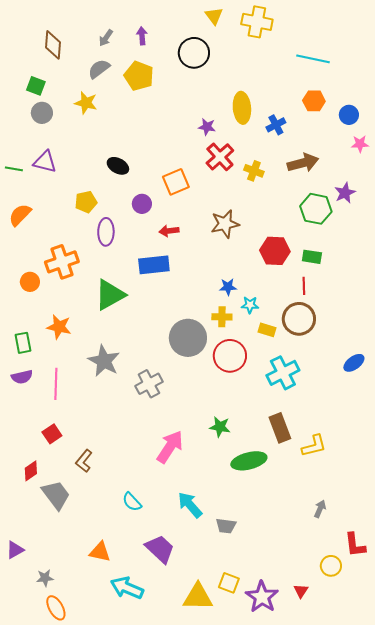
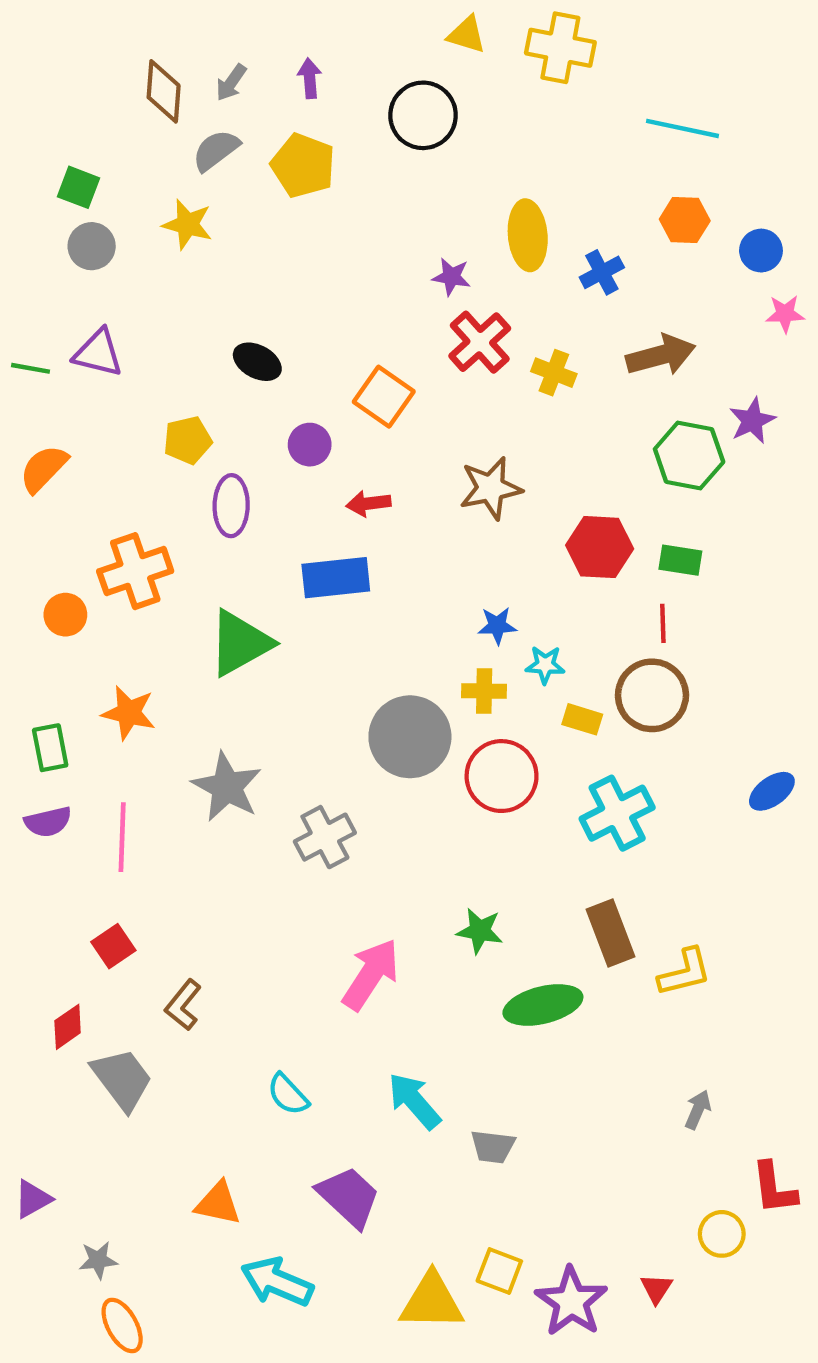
yellow triangle: (214, 16) -> (467, 35), turned -36
brown diamond: (53, 45) -> (164, 91), moved
orange square: (176, 182) -> (384, 397), turned -32

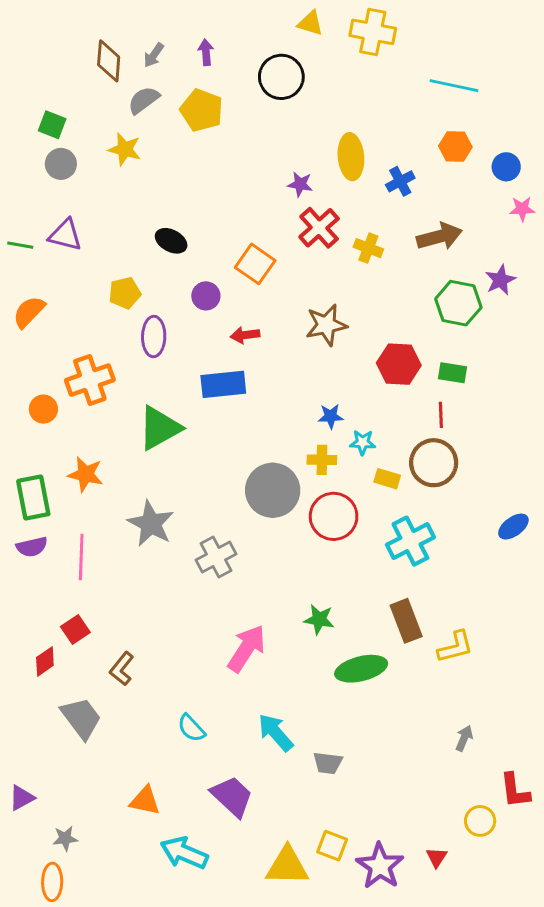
green rectangle: (50, 748) -> (33, 498), size x1.4
red diamond: (68, 1027) -> (45, 661), moved
orange ellipse: (122, 1326) -> (52, 882), moved, turned 30

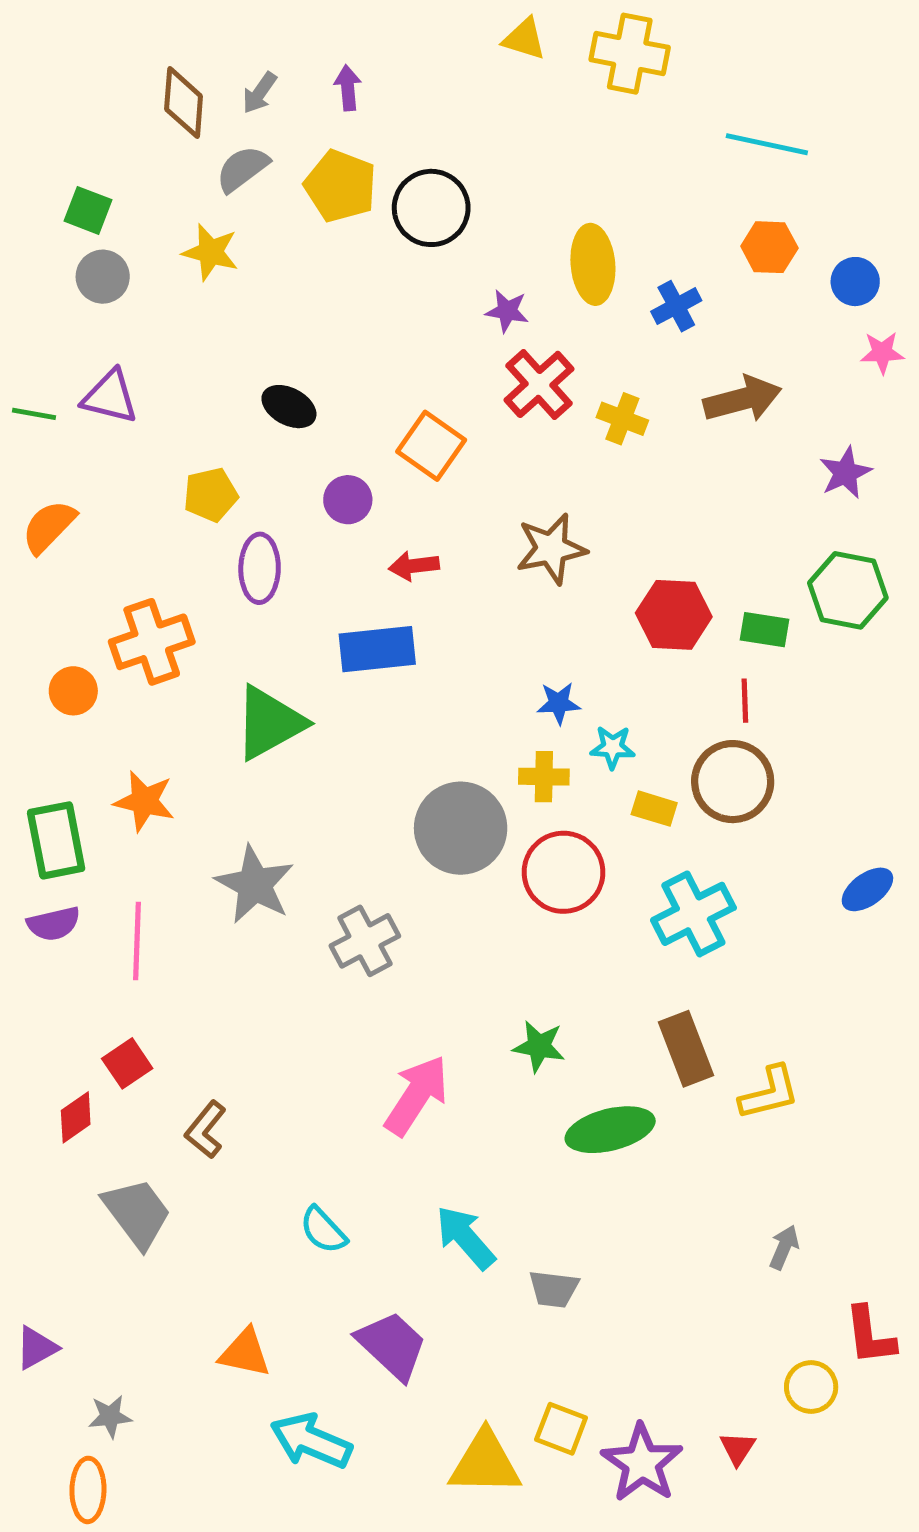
black circle: (281, 77) -> (431, 208), moved
green hexagon: (458, 303) -> (848, 590), moved

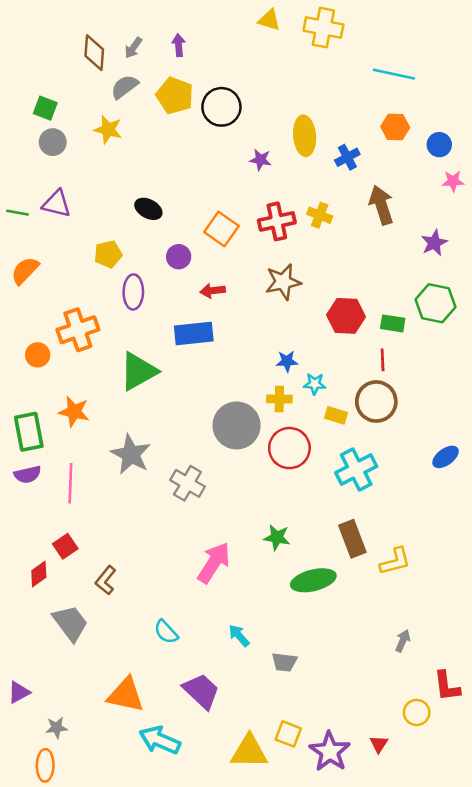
red cross: (539, 384) -> (277, 221), moved, turned 30
brown arrow: (742, 399) -> (381, 205), turned -93
gray cross: (365, 941) -> (187, 483), turned -32
cyan arrow: (465, 1237) -> (239, 636), size x0.7
orange triangle: (245, 1353) -> (126, 695), size x1.4

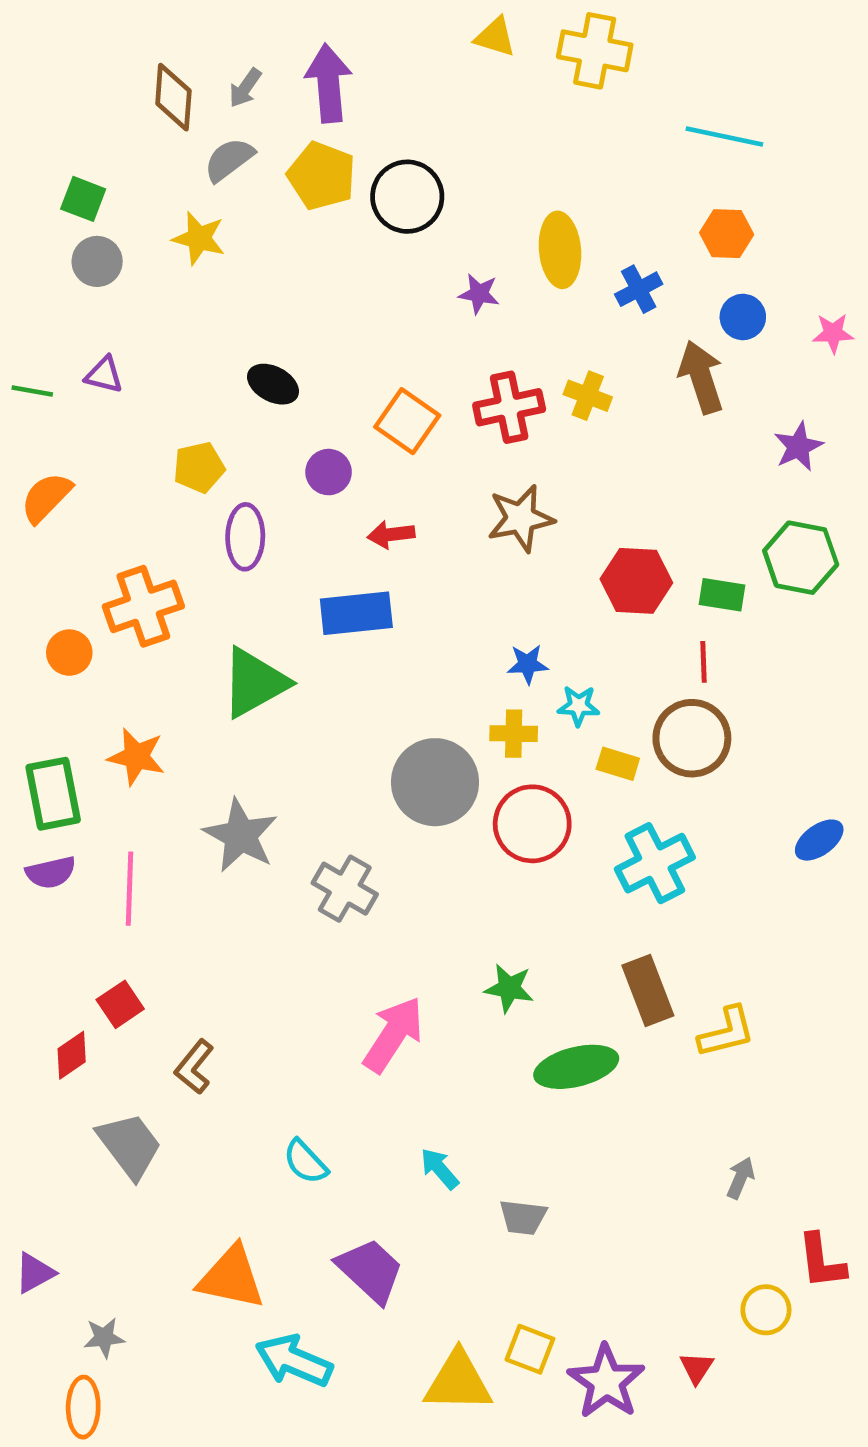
purple arrow: (179, 45) -> (329, 83), size x1.8
blue circle: (439, 145) -> (743, 317), moved
purple triangle: (56, 204) -> (104, 375), size x0.7

